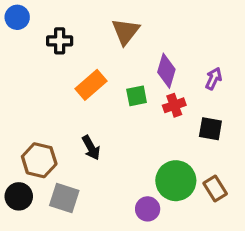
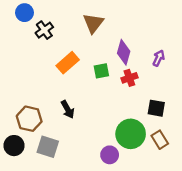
blue circle: (17, 17) -> (24, 13), moved
black cross: (60, 41) -> (44, 30), turned -36
black square: (210, 129) -> (156, 108), moved

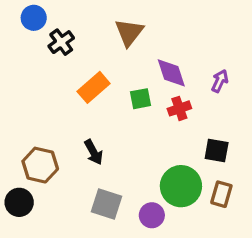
purple diamond: (124, 52) -> (171, 73), turned -35
brown rectangle: (160, 140) -> (221, 194), turned 48
gray square: (48, 147) -> (107, 204), moved

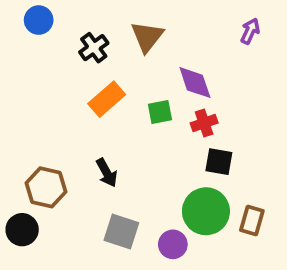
black cross: (61, 42) -> (94, 48), moved
purple arrow: (220, 81) -> (250, 31), moved
black square: (217, 151) -> (219, 162), moved

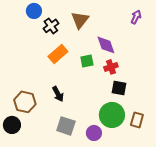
blue circle: (39, 20) -> (34, 11), moved

